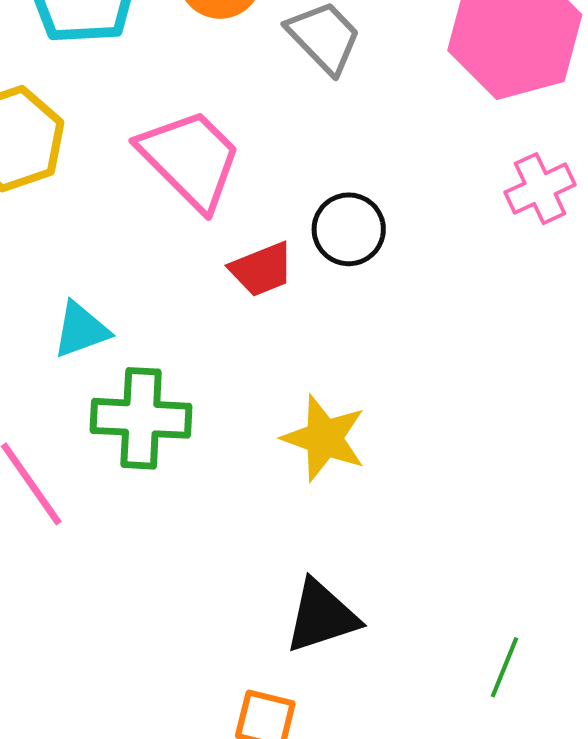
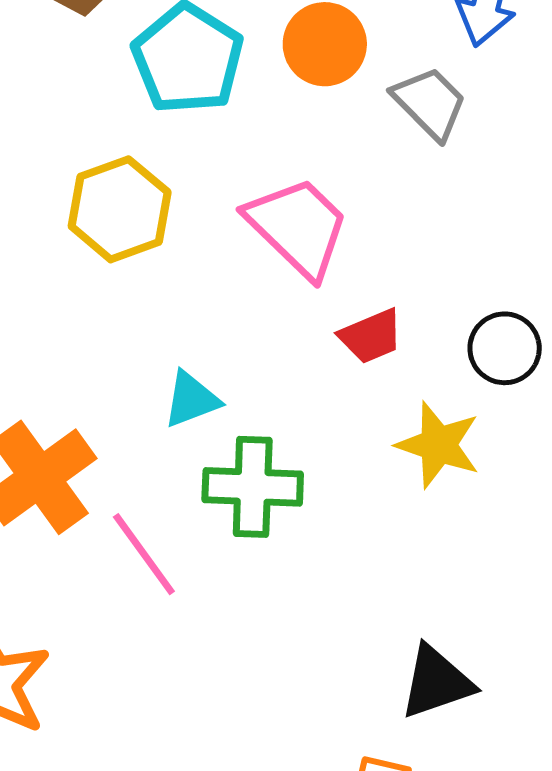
black circle: (349, 229) -> (505, 348), moved
yellow star: (324, 438) -> (438, 445), moved

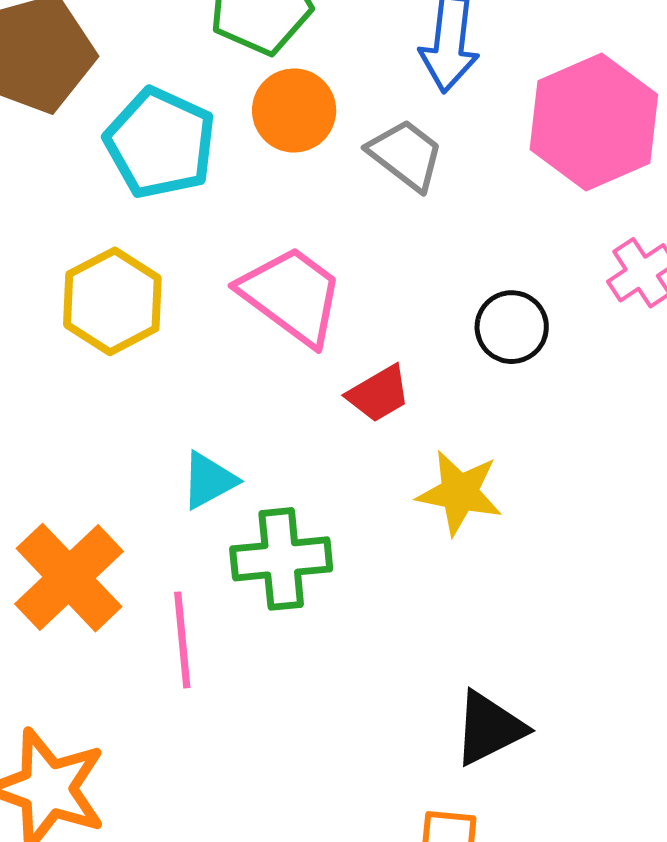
black circle: (505, 348) -> (512, 327), moved
pink line: (144, 554) -> (182, 640), turned 38

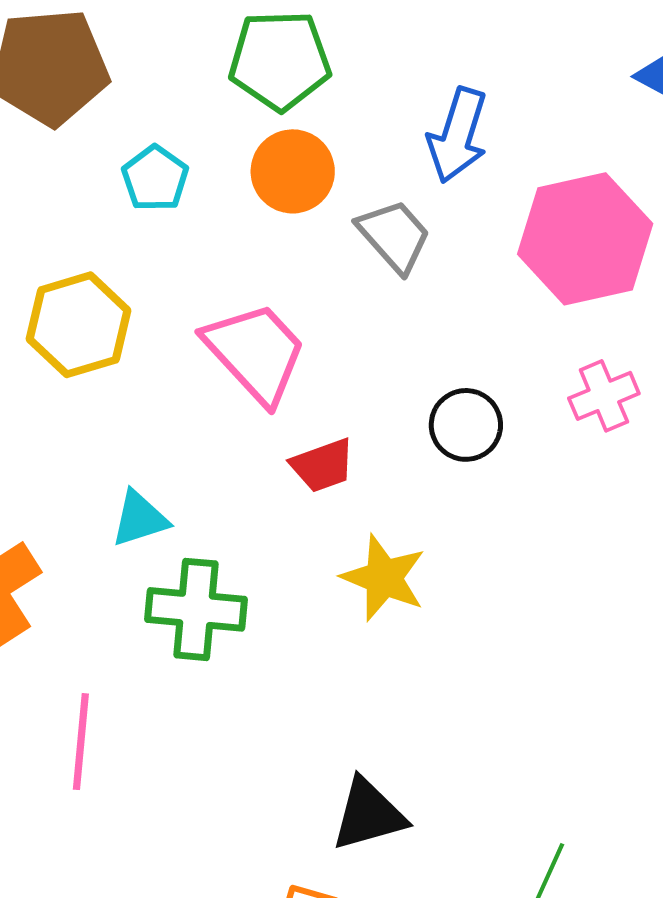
cyan pentagon: (160, 143) -> (155, 178), size x0.6
pink line: (182, 640) -> (81, 742), moved

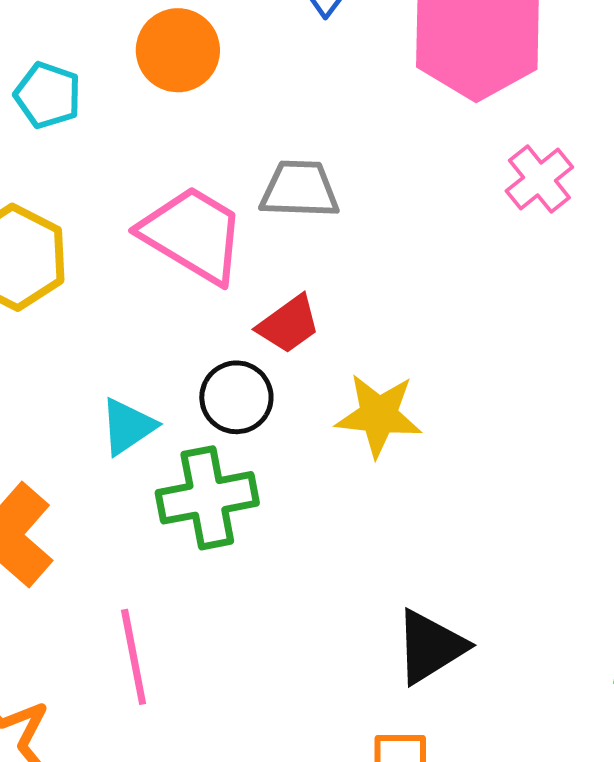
gray trapezoid: (394, 236) -> (300, 189), moved, turned -30
black circle: (466, 425) -> (236, 397), moved

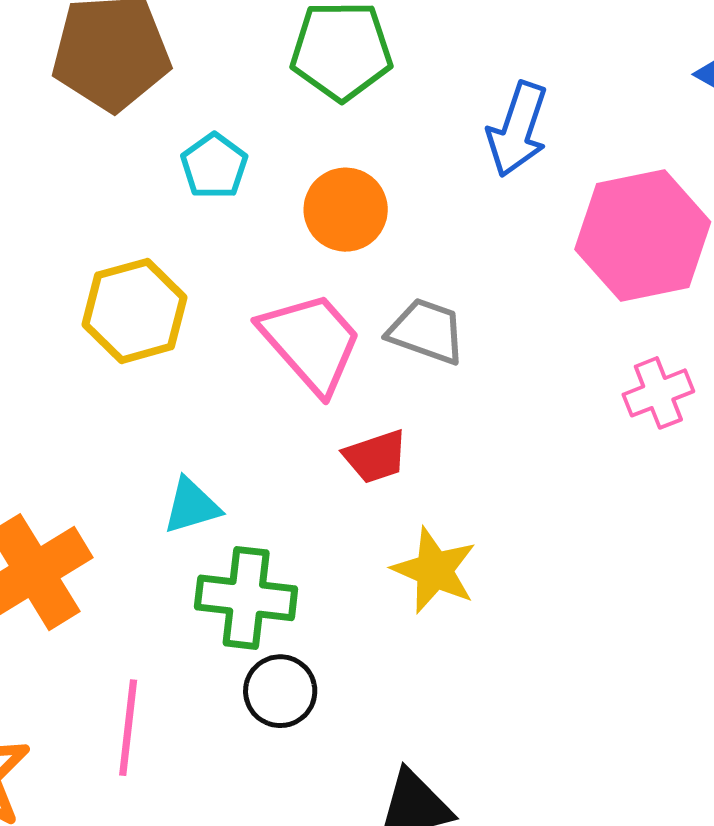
orange circle: (178, 50) -> (346, 210), moved
black circle: (236, 397) -> (280, 691), moved

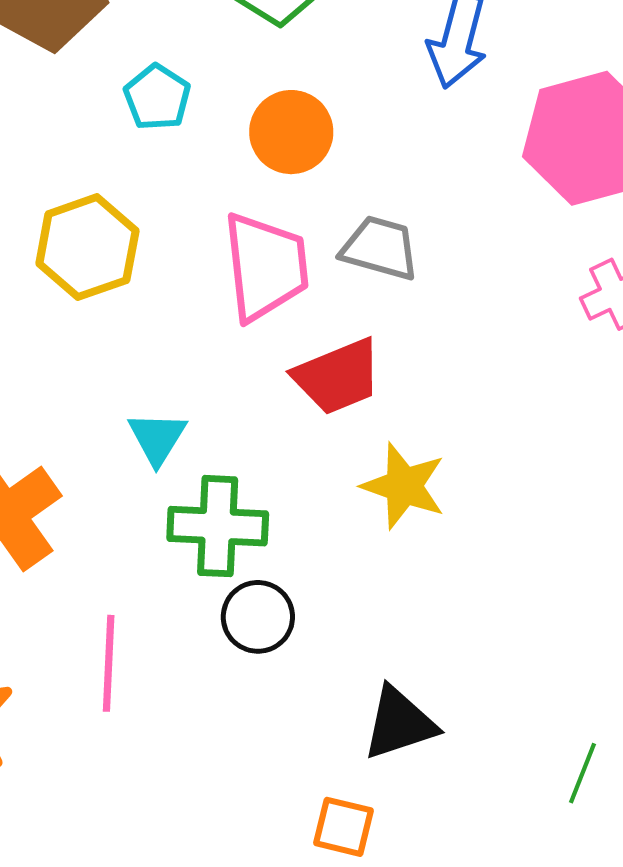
pink trapezoid: (311, 342) -> (266, 267), turned 39
red trapezoid: (376, 457) -> (338, 377), size x1.4
cyan triangle: (192, 506) -> (157, 438), turned -38

